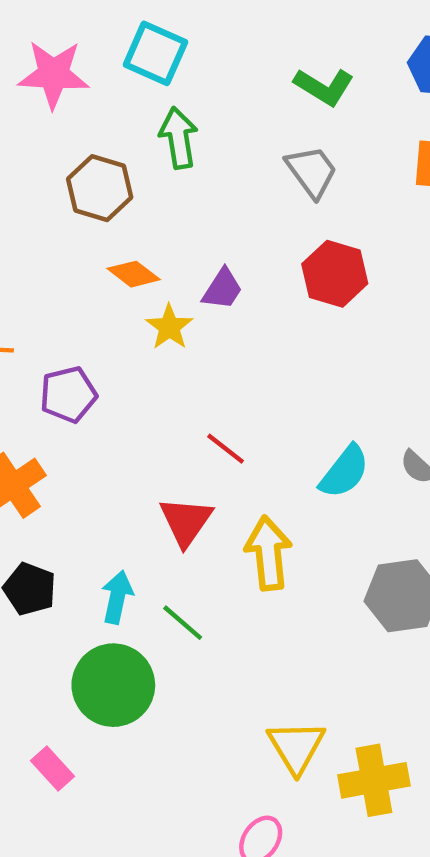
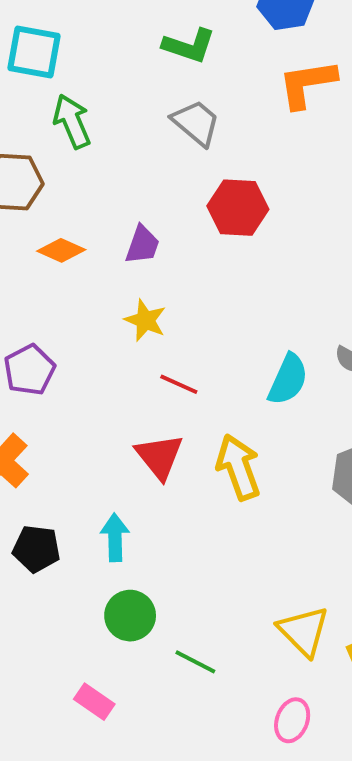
yellow star: (169, 327) -> (145, 320), moved
green line: (183, 623) -> (195, 662), moved
green circle: (113, 685) -> (130, 616), size x0.7

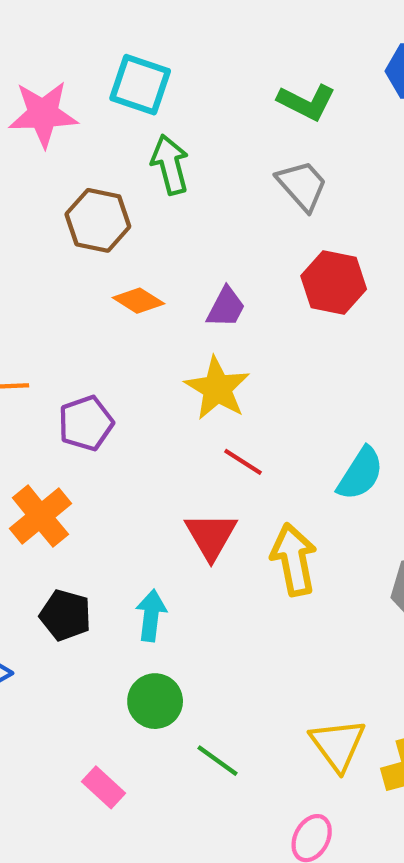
yellow star: (145, 320) -> (217, 388), size x1.4

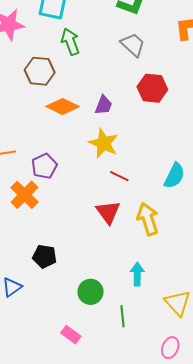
orange diamond: (138, 301) -> (63, 106), size x1.4
orange cross: (40, 516) -> (25, 195), moved
cyan arrow: (151, 615) -> (137, 274), moved
green line: (218, 761) -> (123, 316), turned 55

